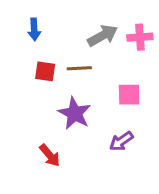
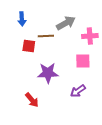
pink cross: (140, 37) -> (90, 36), moved
brown line: (79, 68) -> (46, 36), moved
purple star: (75, 113) -> (48, 73), turned -30

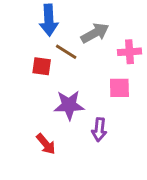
blue arrow: (22, 19) -> (49, 20), moved, size x1.5
brown line: (46, 36) -> (66, 52), turned 35
purple arrow: (78, 91) -> (99, 130), moved, turned -49

